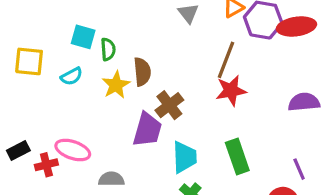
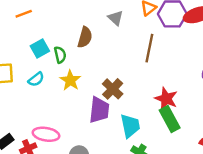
cyan square: (83, 37) -> (40, 48), turned -36
brown semicircle: (142, 72) -> (85, 37), moved, turned 30
red star: (231, 91) -> (166, 99), moved, turned -30

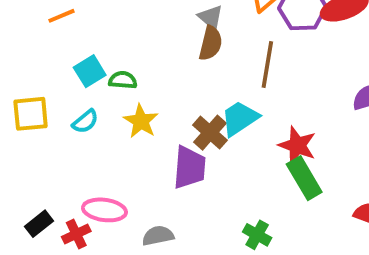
brown semicircle: (85, 37) -> (211, 43), moved
green semicircle: (60, 55) -> (123, 80), turned -70
cyan trapezoid: (130, 126) -> (240, 118), moved, turned -110

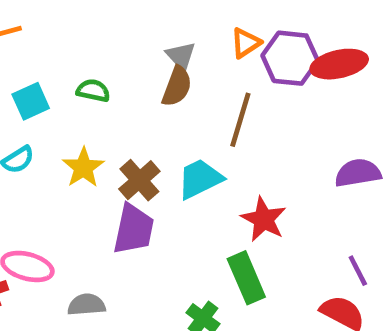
green semicircle: (123, 80) -> (93, 91), moved
brown cross: (210, 133) -> (139, 180), moved
green rectangle: (304, 178) -> (246, 278), moved

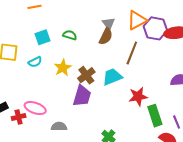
orange triangle: (246, 43) -> (137, 20), size x1.5
red star: (264, 219) -> (138, 96), turned 30
green rectangle: (246, 278) -> (155, 116), moved

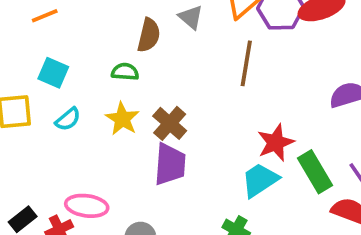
green semicircle: (70, 35) -> (125, 72), moved
brown semicircle: (106, 36) -> (149, 35), moved
cyan square: (43, 37) -> (53, 73), moved, turned -35
cyan trapezoid: (112, 77) -> (260, 180), moved

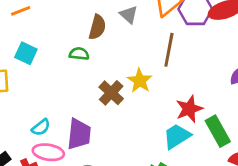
cyan semicircle: (68, 119) -> (41, 127), moved
yellow star: (122, 119) -> (140, 81), moved
purple trapezoid: (170, 164) -> (79, 134), moved

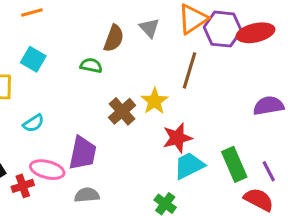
red star: (189, 109) -> (177, 138), moved
cyan semicircle: (41, 127) -> (33, 123), moved

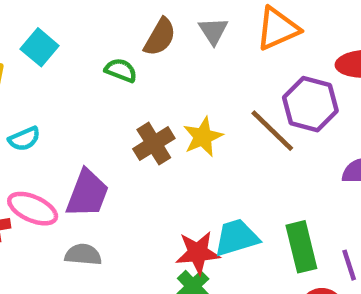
purple hexagon: (223, 29) -> (310, 104), moved
brown line: (190, 70) -> (272, 131), moved, turned -72
red star: (177, 138) -> (198, 253), moved

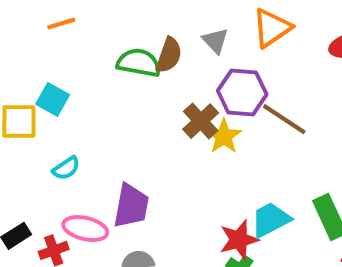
cyan square: (40, 47) -> (53, 99), moved
green semicircle: (121, 70) -> (139, 63), moved, size x1.5
purple hexagon: (310, 104) -> (242, 93), moved
brown cross: (154, 144) -> (201, 121), moved

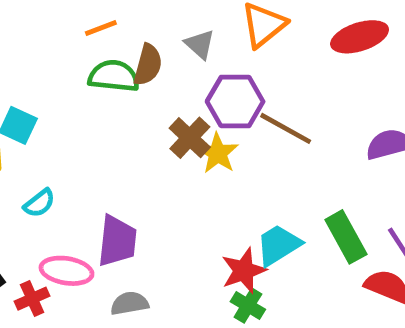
orange line: (61, 23) -> (101, 28), moved

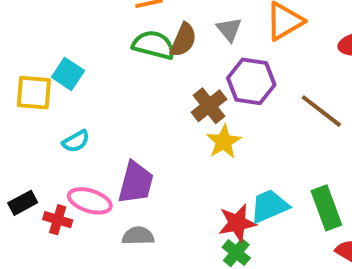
brown line: (286, 128) -> (321, 111), moved
yellow star: (218, 153) -> (224, 142), moved
red cross: (32, 299) -> (58, 220), turned 32

